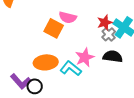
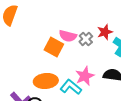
red star: (105, 22) -> (105, 32), moved
gray cross: (109, 34) -> (86, 39), moved

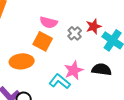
pink semicircle: (68, 36) -> (49, 22), moved
orange ellipse: (46, 81) -> (22, 61), moved

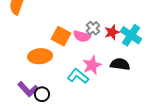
pink semicircle: (49, 22) -> (82, 36), moved
red star: (94, 26) -> (112, 32), moved

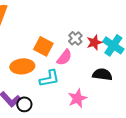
pink semicircle: (82, 36) -> (64, 57), moved, turned -66
pink star: (92, 65) -> (77, 98), moved
cyan L-shape: (78, 76) -> (49, 78), moved, turned 130

